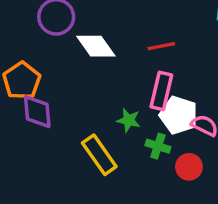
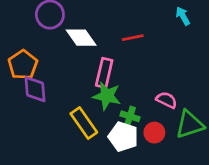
pink rectangle: (161, 91) -> (104, 73), moved
white pentagon: (179, 115) -> (123, 137), moved
green star: (129, 120) -> (107, 96), size x1.5

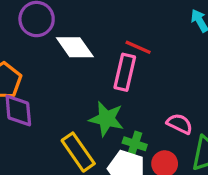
red line: (133, 38) -> (138, 47), turned 35
pink rectangle: (104, 73) -> (125, 72), moved

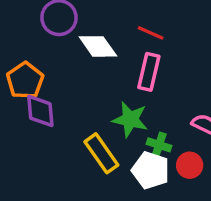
red line: (138, 47) -> (151, 33), moved

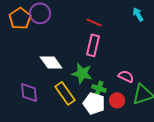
white diamond: (98, 46) -> (51, 62), moved
orange pentagon: (25, 80) -> (20, 18), moved
purple diamond: (40, 111) -> (29, 92), moved

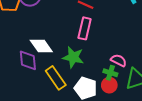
green cross: (99, 88) -> (110, 73), moved
purple diamond: (29, 92) -> (28, 60), moved

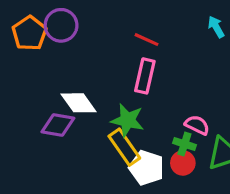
purple diamond: (28, 60) -> (58, 125), turned -75
yellow rectangle: (56, 78) -> (124, 147), moved

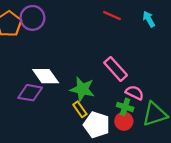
red line: (146, 40) -> (112, 16), moved
pink rectangle: (145, 76) -> (116, 69), moved, turned -55
yellow rectangle: (124, 147) -> (80, 109), size x0.6

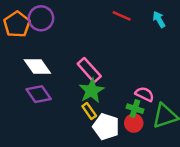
pink rectangle: (116, 69) -> (89, 70), moved
white diamond: (46, 76) -> (37, 66), moved
green star: (82, 89) -> (92, 91), turned 30
purple diamond: (30, 93) -> (39, 94), turned 45

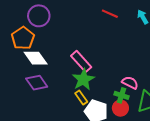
orange pentagon: (17, 24) -> (23, 38), moved

